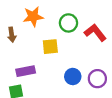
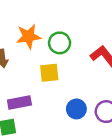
green circle: (68, 23) -> (60, 43), moved

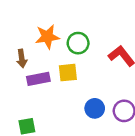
purple rectangle: (19, 102) -> (38, 79), moved

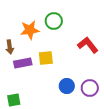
green circle: (78, 43) -> (54, 21), moved

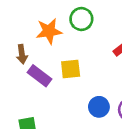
purple rectangle: (23, 63) -> (40, 76), turned 48

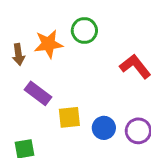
brown arrow: (22, 54) -> (18, 54), moved
yellow square: (71, 69) -> (69, 117), moved

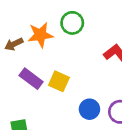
brown arrow: (18, 54) -> (14, 44), turned 72
yellow square: (69, 117) -> (59, 81), moved, turned 30

